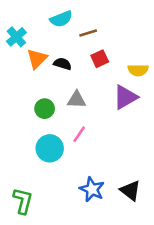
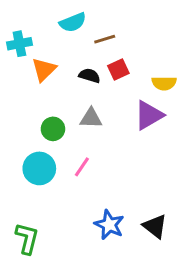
cyan cross: (16, 37) -> (19, 44), turned 30
black semicircle: (63, 64) -> (89, 76), moved
pink line: (79, 134) -> (82, 167), moved
cyan circle: (50, 148) -> (39, 168), moved

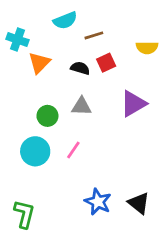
cyan cross: (19, 44) -> (17, 40), turned 30
yellow semicircle: (164, 83) -> (147, 48), moved

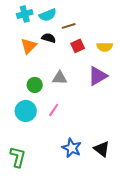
cyan cross: (17, 40) -> (25, 14), moved, turned -35
yellow semicircle: (147, 48) -> (105, 47), moved
black semicircle: (80, 68) -> (49, 38), moved

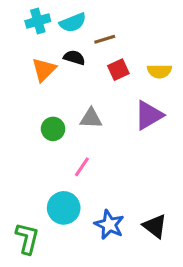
cyan circle: (26, 111) -> (64, 208), moved

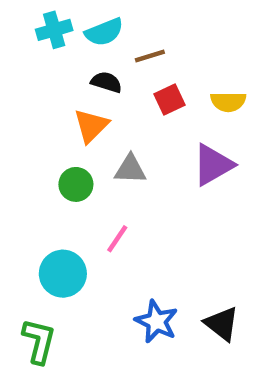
orange triangle: (44, 70) -> (91, 126), moved
cyan circle: (64, 208) -> (63, 274), moved

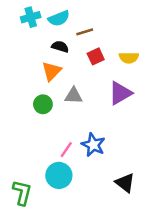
pink line: (117, 239) -> (66, 150), moved
cyan circle: (63, 274) -> (59, 175), moved
blue star: (156, 321) -> (93, 145), moved

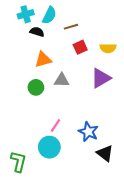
cyan semicircle: (59, 18) -> (49, 15), turned -42
black semicircle: (60, 47) -> (37, 32), moved
orange triangle: (52, 71) -> (43, 60), turned 30
blue star: (93, 145) -> (88, 132), moved

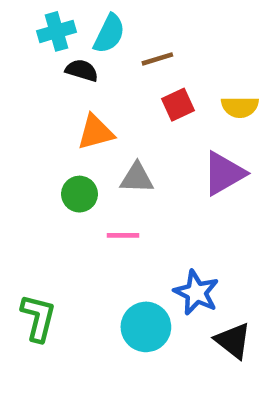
pink line: (55, 125) -> (123, 235), moved, turned 56
cyan circle: (49, 147) -> (146, 327), moved
green L-shape: (18, 162) -> (38, 318), moved

